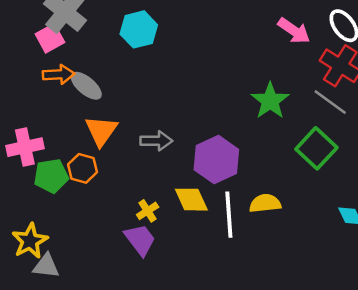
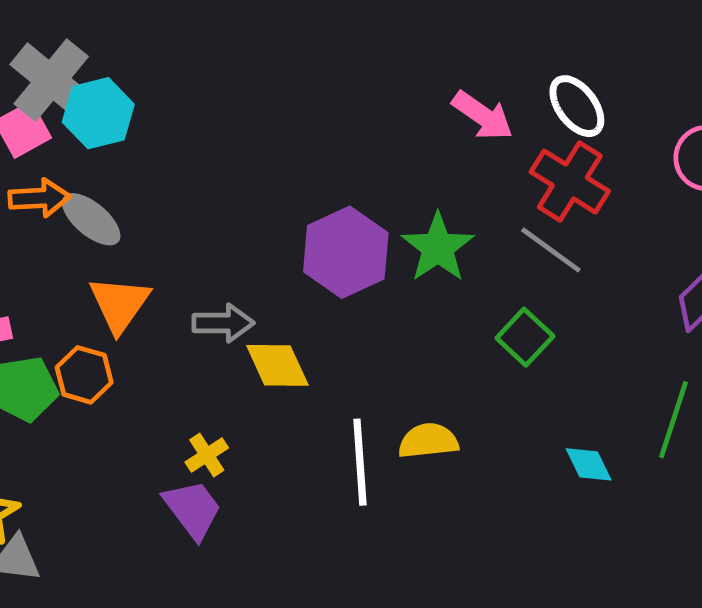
cyan hexagon: (139, 29) -> (98, 113), moved
green square: (316, 148) -> (525, 337), size x0.7
purple hexagon: (216, 160) -> (346, 252), moved
yellow diamond: (191, 200) -> (277, 365), moved

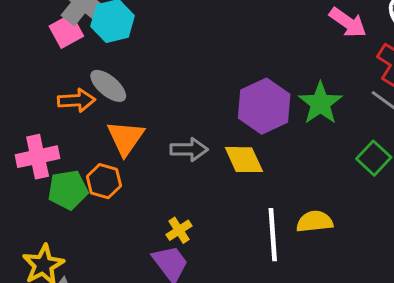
orange arrow: (39, 198) -> (76, 100), moved
yellow diamond: (277, 365) -> (244, 160), moved

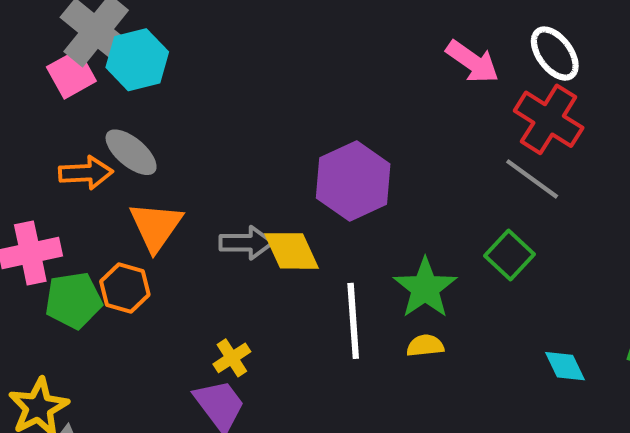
green star: (320, 103) -> (425, 288), moved
yellow diamond: (244, 160) -> (291, 251), moved
yellow semicircle: (315, 222) -> (425, 346), size x0.7
white line: (273, 235) -> (353, 321), moved

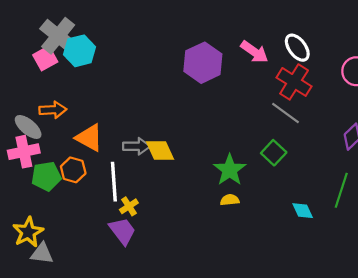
gray ellipse: (131, 152) -> (28, 127), moved
purple hexagon: (353, 181) -> (203, 63), moved
orange triangle: (156, 226) -> (89, 138), turned -36
white line: (353, 321) -> (114, 182), moved

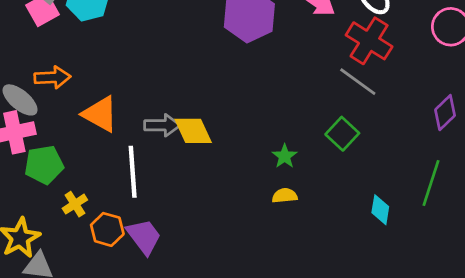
orange hexagon: (73, 170) -> (107, 229), moved
green star: (230, 170) -> (285, 156), size x0.6
yellow cross: (129, 206) -> (75, 204), moved
cyan diamond: (303, 211) -> (380, 210), turned 35

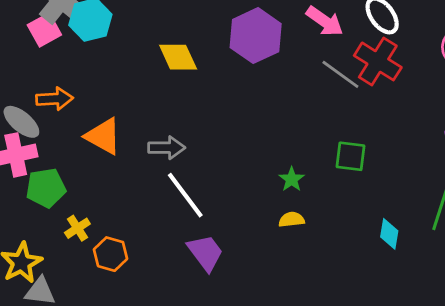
gray line: (358, 82) -> (340, 74), moved
yellow diamond: (193, 131) -> (178, 57), moved
green square: (342, 134) -> (351, 156), turned -36
white line: (133, 172) -> (185, 195), moved, turned -33
purple trapezoid: (144, 236) -> (205, 253), moved

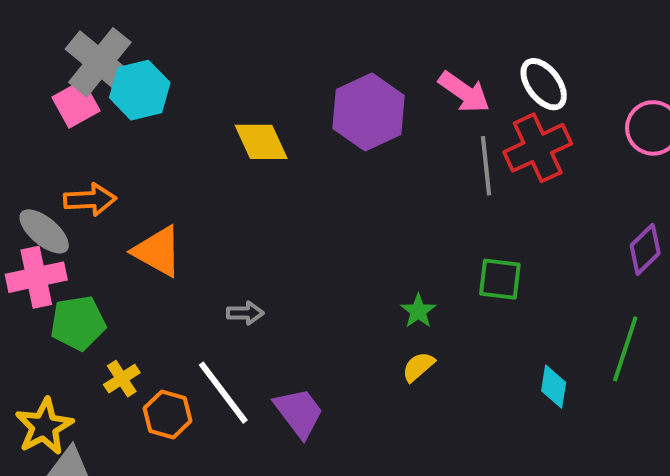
red cross: (378, 61) -> (538, 148), turned 33
gray line: (340, 74) -> (486, 166), turned 48
gray arrow: (167, 148) -> (245, 313), moved, size x0.7
white line: (185, 195) -> (223, 393), moved
yellow semicircle: (292, 220) -> (418, 367), turned -35

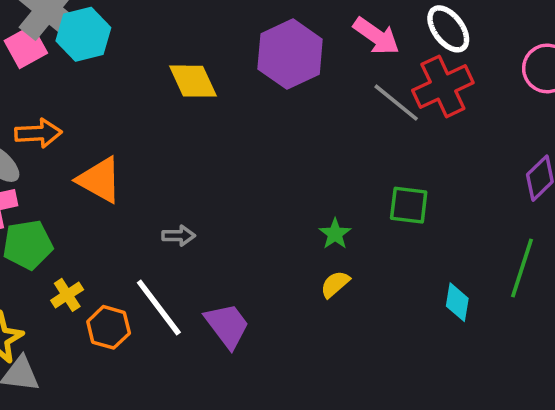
gray line: (486, 166) -> (396, 103), turned -45

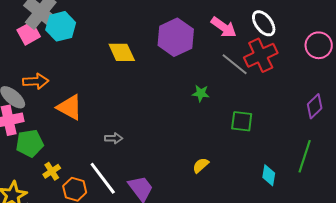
green star: (335, 234) -> (201, 93), moved, turned -30

